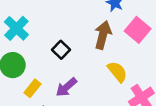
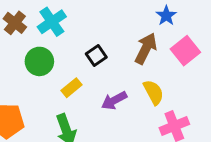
purple arrow: (66, 87) -> (114, 101), moved
yellow rectangle: (33, 88) -> (71, 88), moved

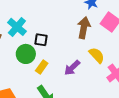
black square: (96, 55) -> (41, 40), moved, turned -32
green circle: (39, 61) -> (26, 54), moved

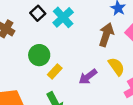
cyan cross: (17, 27) -> (63, 17), moved
black square: (41, 40) -> (38, 13), moved, turned 32

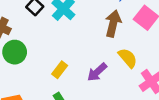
green circle: (39, 55) -> (15, 52), moved

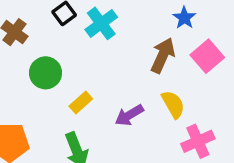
green circle: (15, 52) -> (45, 73), moved

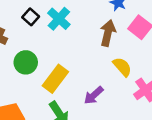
yellow rectangle: (81, 103) -> (55, 79), size x1.6
purple arrow: (129, 115) -> (94, 95), moved

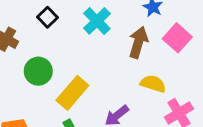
cyan cross: (59, 19) -> (97, 21), moved
yellow semicircle: (122, 67) -> (153, 84), turned -35

